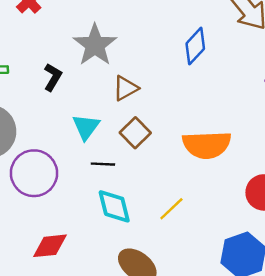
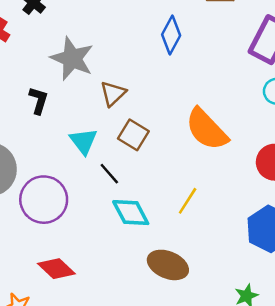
orange semicircle: (207, 145) -> (207, 129), turned 63
black line: (103, 164) -> (109, 174), turned 60
red diamond: (50, 246) -> (56, 269), moved, turned 63

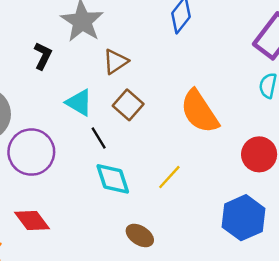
cyan triangle: (83, 141) -> (79, 103), turned -32
brown ellipse: (168, 265) -> (140, 235), size x0.7

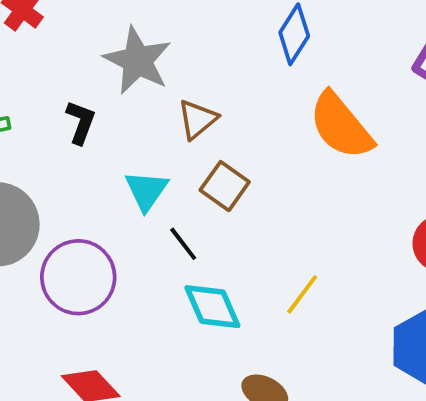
cyan triangle: (79, 103) -> (146, 191), turned 40
orange semicircle: (200, 112) -> (341, 126), moved

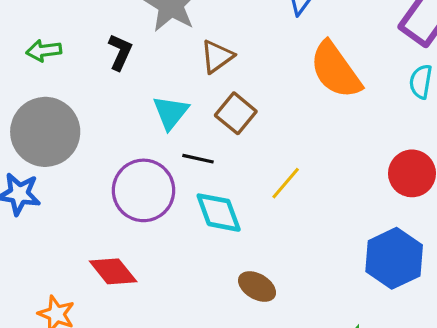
black line: (183, 244) -> (198, 159), turned -44
purple circle: (78, 277) -> (144, 190), moved
yellow line: (302, 294) -> (286, 183), moved

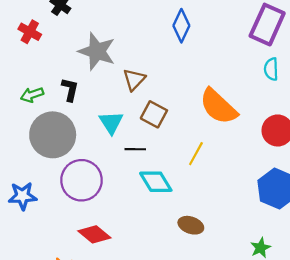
green arrow: (44, 51) -> (32, 95), moved
orange semicircle: (336, 70) -> (218, 106), moved
gray circle: (45, 132) -> (53, 135), moved
purple circle: (144, 190) -> (82, 180), moved

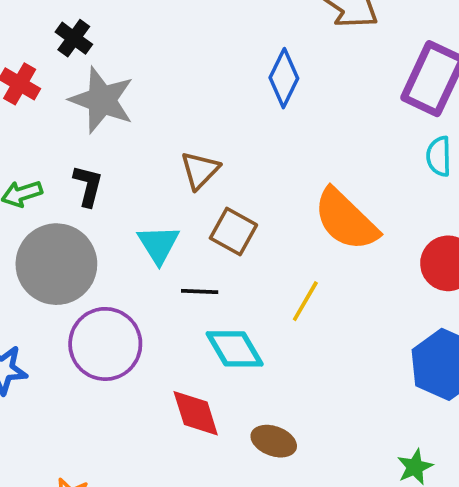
gray star: (97, 51) -> (102, 100), moved
brown ellipse: (191, 225) -> (274, 441), moved
red diamond: (94, 234) -> (196, 413), moved, turned 32

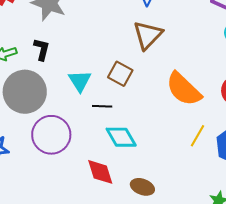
brown triangle: (200, 170) -> (148, 35), moved, size x1.4
orange semicircle: (346, 220) -> (184, 89), moved
yellow line: (305, 301) -> (198, 136), moved

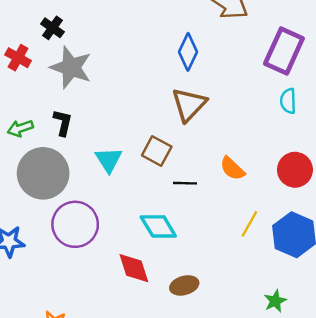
orange semicircle: (184, 89) -> (232, 168), size x0.6
black line: (102, 106) -> (185, 183), moved
brown ellipse: (142, 187) -> (184, 285), turned -35

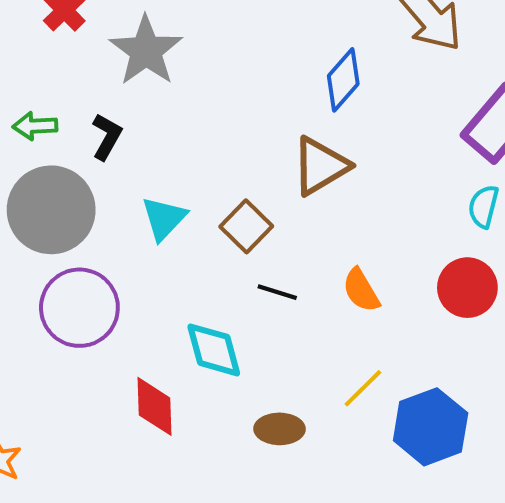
red circle: (295, 170) -> (467, 288), moved
brown ellipse: (184, 285) -> (280, 429), moved

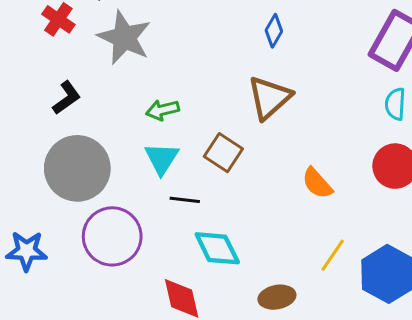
blue diamond: (343, 80) -> (274, 31), size x0.7
green arrow: (35, 126) -> (162, 110), moved
black L-shape: (107, 137) -> (67, 98), moved, turned 36
black line: (277, 292) -> (185, 200), moved

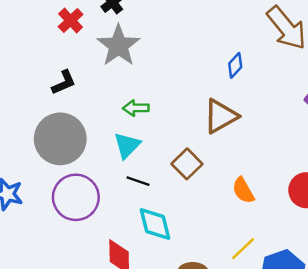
brown square: (223, 153) -> (187, 164), moved

